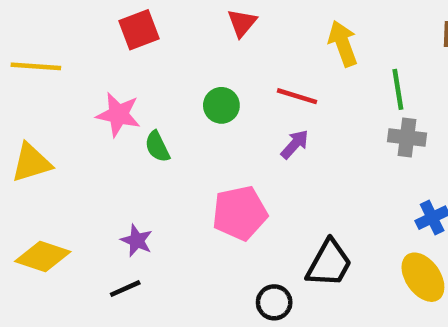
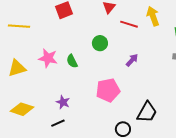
red line: (297, 96) -> (129, 24), moved
pink star: (118, 115) -> (48, 58), moved

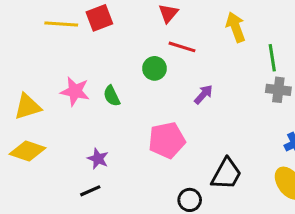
red line: (129, 24) -> (182, 47), moved
yellow line: (19, 26) -> (61, 24), moved
yellow diamond: (22, 109) -> (28, 151), moved

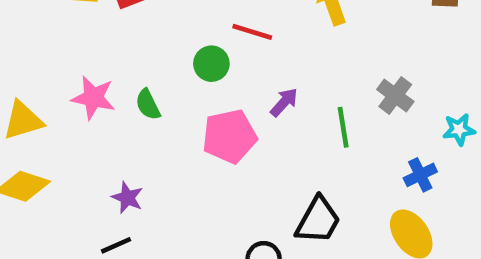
green line: (272, 58) -> (343, 127), moved
gray cross: (278, 90) -> (395, 95), turned 30
pink pentagon: (167, 140) -> (230, 136), moved

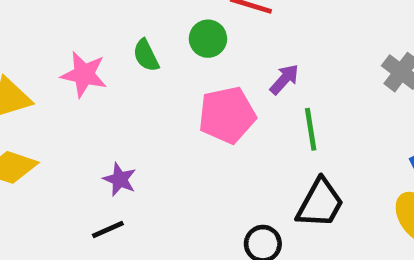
green semicircle: (148, 105) -> (146, 55), moved
green line: (343, 127) -> (311, 129), moved

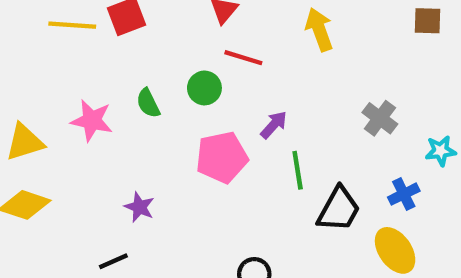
purple star: (120, 179) -> (139, 207), moved
black trapezoid: (320, 203) -> (339, 209), moved

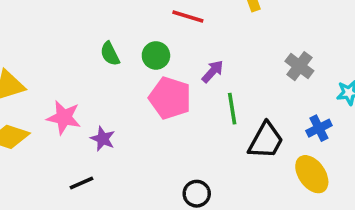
green circle: (204, 88) -> (156, 55), moved
pink star: (92, 120) -> (64, 117), moved
pink pentagon: (222, 157) -> (170, 98), turned 30

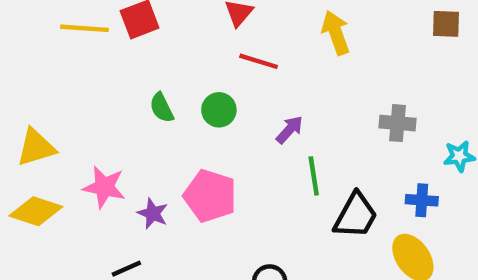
gray cross: (299, 66) -> (397, 123), turned -32
pink pentagon: (170, 98) -> (210, 196), moved
blue cross: (319, 128) -> (422, 200), turned 30

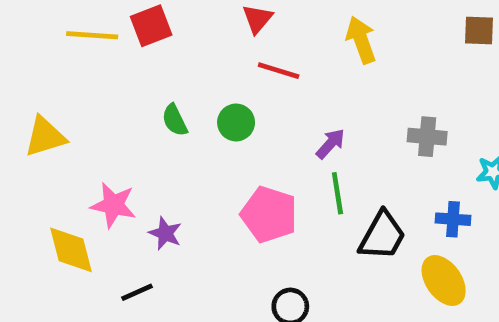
purple arrow: (289, 130) -> (330, 144), moved
yellow triangle: (36, 147) -> (45, 137), moved
pink pentagon: (210, 196) -> (269, 214), moved
yellow diamond: (36, 211) -> (71, 250), moved, turned 57

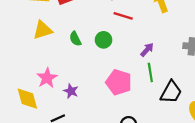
yellow triangle: (45, 137) -> (43, 30), moved
pink star: (113, 205) -> (47, 78), turned 30

